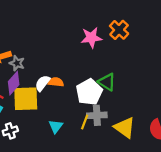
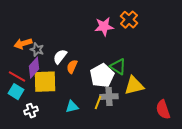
orange semicircle: (56, 82) -> (72, 67), turned -72
white semicircle: (42, 83) -> (60, 57), moved
cyan triangle: (56, 126) -> (72, 107), turned 40
yellow triangle: (125, 128) -> (134, 86), moved, turned -50

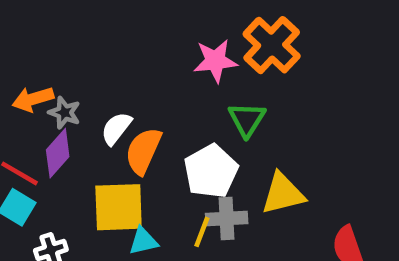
orange cross: (129, 20) -> (272, 45), size x1.4
orange semicircle: (72, 67) -> (143, 151), size x1.5
green triangle: (118, 67) -> (247, 119), moved, turned 30
yellow square: (45, 82) -> (119, 207), moved

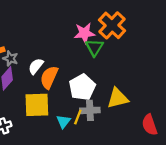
green triangle: (247, 119) -> (94, 47), moved
cyan triangle: (143, 241) -> (63, 121), moved, turned -40

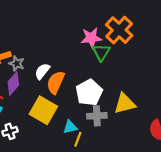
yellow square: (37, 105) -> (43, 110), turned 32
yellow line: (78, 117) -> (78, 139), moved
cyan triangle: (63, 121) -> (70, 127), turned 40

